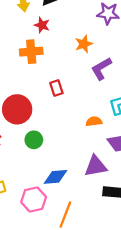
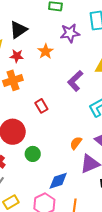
orange star: (84, 44) -> (45, 51), moved
orange semicircle: (94, 121) -> (76, 143), moved, turned -32

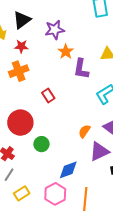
purple star: (70, 33) -> (55, 30), moved
orange star: (45, 51) -> (66, 52), moved
purple L-shape: (75, 81) -> (81, 69), turned -35

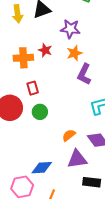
red star: (21, 46) -> (45, 50), moved
red rectangle: (48, 96) -> (33, 88), moved
green circle: (41, 144) -> (40, 112), moved

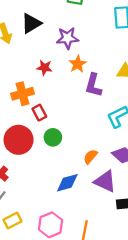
orange cross: (23, 58) -> (22, 94), moved
purple triangle: (77, 159) -> (105, 181), turned 45
blue diamond: (42, 168) -> (67, 183), moved

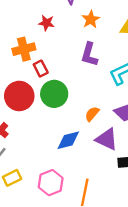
orange star: (78, 64) -> (91, 19), moved
purple L-shape: (93, 85) -> (89, 54), moved
green circle: (53, 137) -> (54, 94), size x1.5

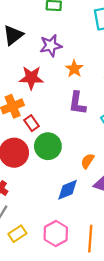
red star: (46, 23) -> (31, 78), size x1.5

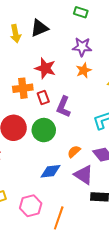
purple star: (51, 46) -> (82, 47), moved
purple L-shape: (77, 103) -> (63, 107), moved
red rectangle: (31, 123) -> (43, 97), moved

